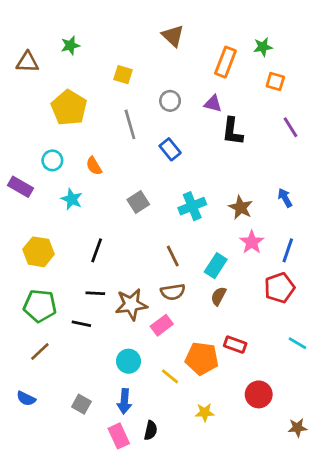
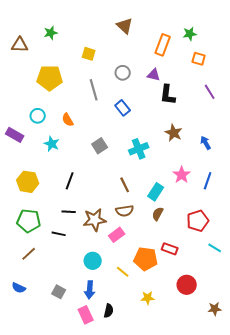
yellow pentagon: (69, 108) -> (50, 78), turned -30
brown star: (241, 207) -> (174, 133), moved
red pentagon: (279, 288) -> (198, 221), moved

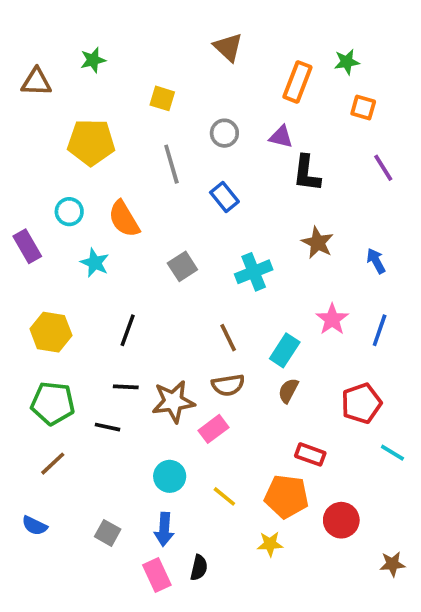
orange semicircle: (68, 120) -> (124, 219), size x1.5
purple rectangle: (15, 135) -> (27, 246), turned 30
orange pentagon: (146, 259) -> (286, 496), moved

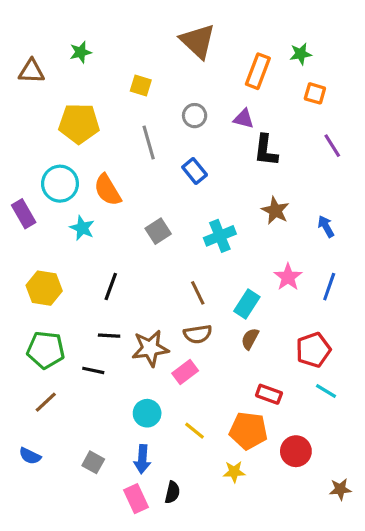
brown triangle: (228, 47) -> (198, 41), size x1.4
cyan circle: (69, 212) -> (60, 184), size x1.5
cyan line: (392, 453) -> (326, 391), moved

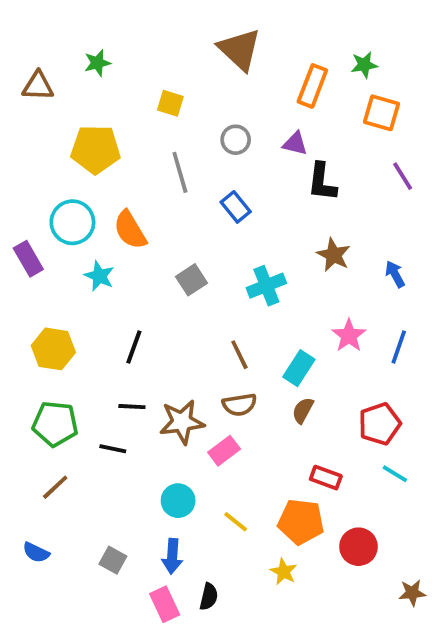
orange square: (315, 93) -> (382, 113), size x1.4
yellow star: (234, 472) -> (284, 572), turned 30

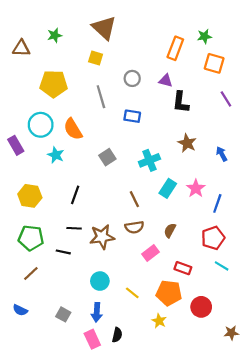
brown triangle: (239, 49) -> (104, 28), moved
blue rectangle: (236, 207) -> (132, 116), turned -42
blue line: (399, 347) -> (217, 203), moved
cyan rectangle: (299, 368) -> (168, 188), moved
pink rectangle: (224, 451) -> (151, 253), moved

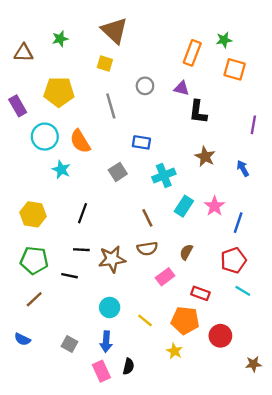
purple line: (226, 99) -> (253, 125), moved, turned 42
blue rectangle: (132, 116) -> (141, 142), moved
purple rectangle: (16, 145) -> (18, 106), moved

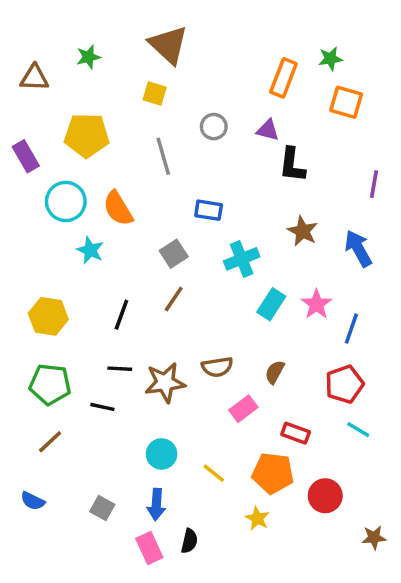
blue arrow: (243, 168) -> (358, 248), size x1.5
brown line: (147, 218) -> (174, 299), moved, turned 60

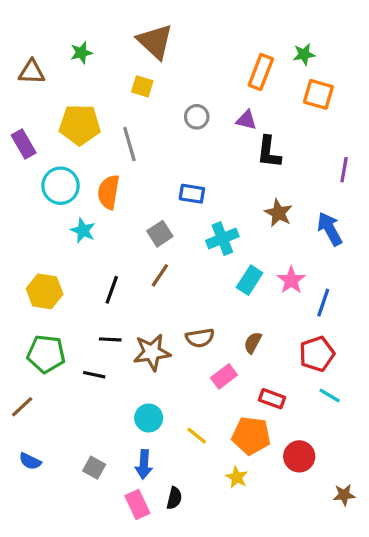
gray line: (163, 156) -> (129, 144), moved
orange semicircle: (118, 208) -> (109, 192), turned 40
brown line: (50, 442) -> (22, 407), moved

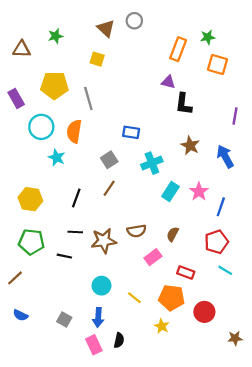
brown triangle: (155, 41) -> (106, 28), size x0.7
gray circle: (197, 117) -> (134, 21), moved

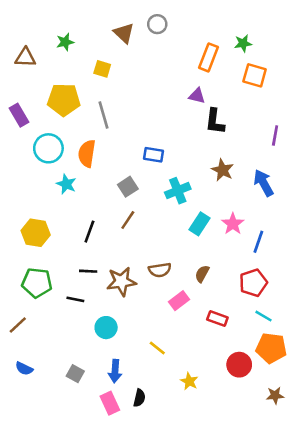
yellow square: (97, 59) -> (102, 69), moved
cyan circle: (102, 286) -> (106, 328), moved
orange pentagon: (172, 298) -> (271, 348), moved

